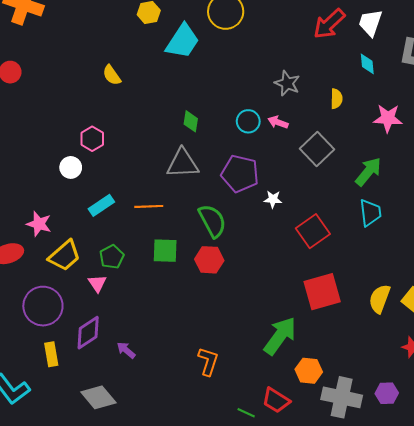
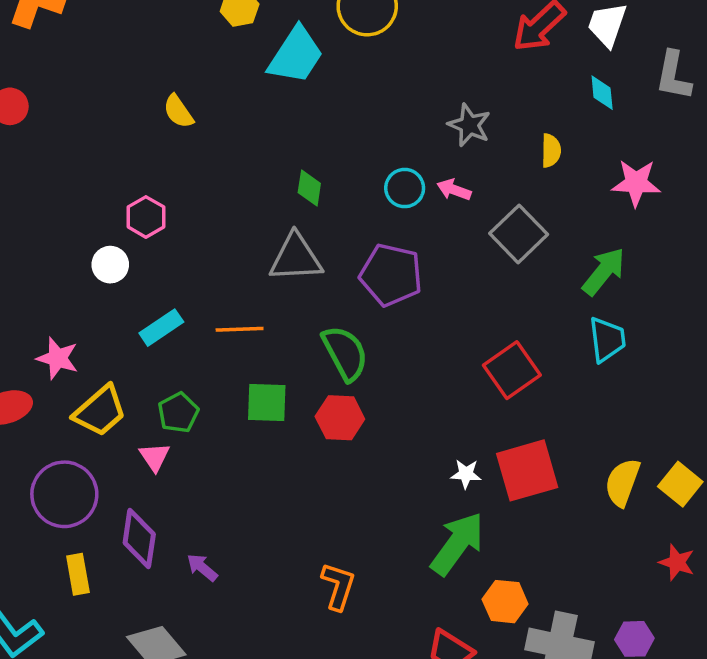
white star: (273, 199) -> (466, 474), moved
purple diamond: (88, 333) -> (139, 539), turned -48

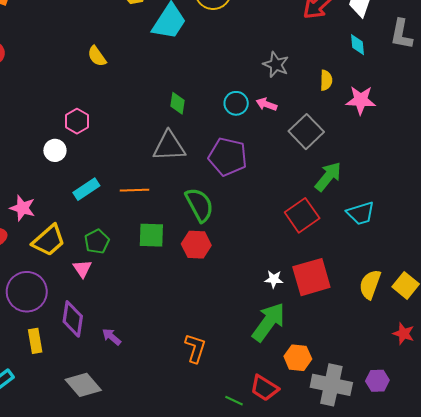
pink star: (636, 183) -> (361, 100), moved
green arrow: (604, 271) -> (328, 177), moved
cyan trapezoid: (607, 339) -> (361, 213), moved, turned 80

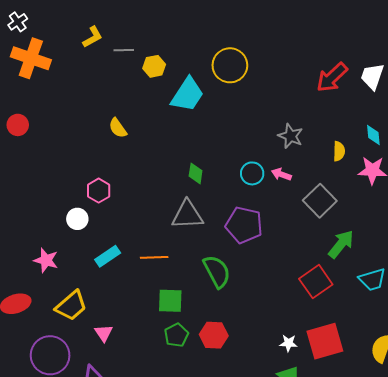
cyan diamond: (358, 45) -> (373, 135), moved
pink star: (23, 208) -> (46, 260), moved
green pentagon: (97, 241) -> (176, 335), moved
red hexagon: (196, 245) -> (214, 335), moved

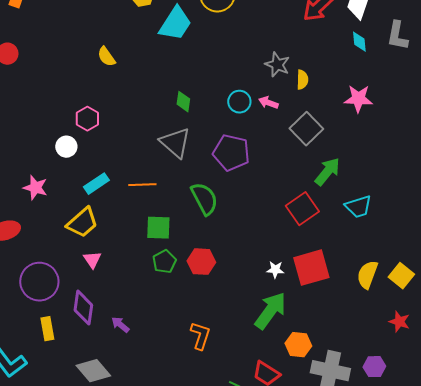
cyan diamond: (373, 135) -> (359, 42), moved
yellow semicircle: (339, 151) -> (302, 80), moved
gray triangle: (187, 215) -> (175, 143), turned 44
yellow trapezoid: (71, 306) -> (82, 223), moved

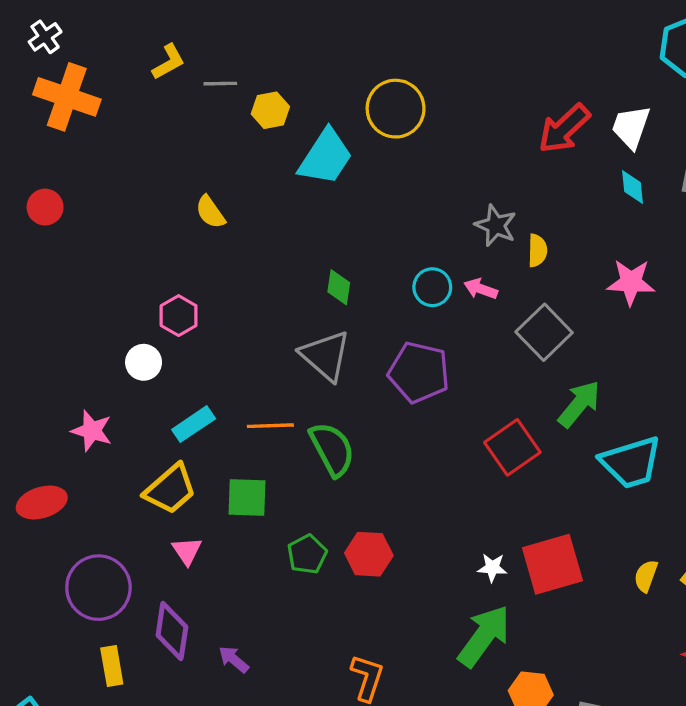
green semicircle: (204, 199) -> (332, 449), moved
cyan trapezoid: (358, 207) -> (631, 462), size x1.4
red square: (302, 209) -> (512, 447), moved
green square: (158, 228) -> (247, 497), moved
yellow semicircle: (367, 275) -> (646, 576), size x0.7

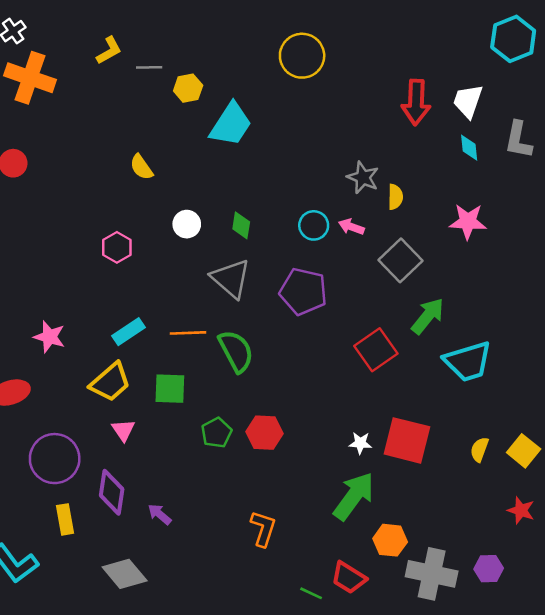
yellow circle: (396, 109) -> (302, 56), moved
red arrow: (564, 129) -> (416, 102), turned -45
white circle: (144, 362) -> (187, 224), moved
red square: (552, 564) -> (407, 440), turned 30

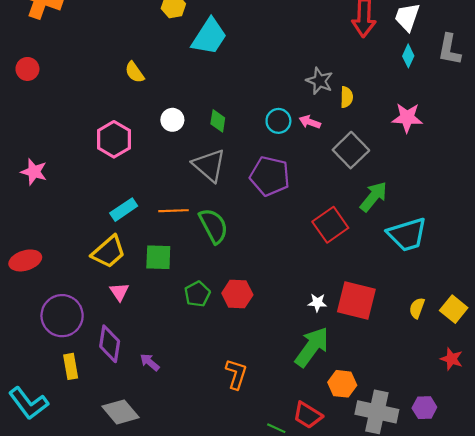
cyan diamond: (469, 148) -> (408, 56), turned 30
pink hexagon: (117, 247) -> (114, 139), size x1.4
pink star: (49, 337) -> (34, 172), moved

